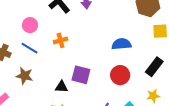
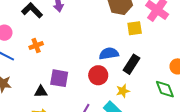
blue semicircle: (121, 44) -> (109, 54), moved
yellow star: (153, 96) -> (123, 91), moved

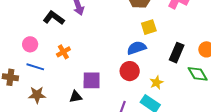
yellow square: (135, 28) -> (149, 27), moved
black rectangle: (132, 64) -> (177, 53), moved

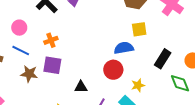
purple square: (92, 80) -> (52, 65), moved
brown star: (37, 95) -> (29, 74), moved
black triangle: (76, 97) -> (81, 87), moved

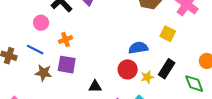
pink circle: (19, 28) -> (41, 23), moved
yellow square: (139, 29) -> (168, 34), moved, turned 35
black rectangle: (163, 59) -> (167, 69), moved
yellow star: (138, 85) -> (147, 77), moved

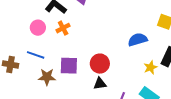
orange cross: (65, 40) -> (63, 28), moved
red circle: (128, 69) -> (100, 64), moved

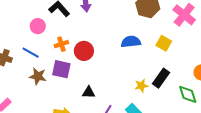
orange cross: (63, 28) -> (61, 44), moved
blue semicircle: (138, 40) -> (131, 42), moved
red circle: (100, 64) -> (84, 51), moved

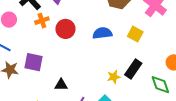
orange cross: (61, 44) -> (42, 21), moved
red circle: (84, 51) -> (65, 29), moved

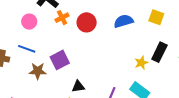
purple square: (33, 62) -> (60, 60), turned -30
black triangle: (61, 85) -> (78, 86), moved

